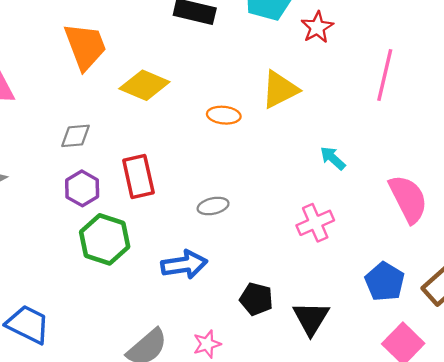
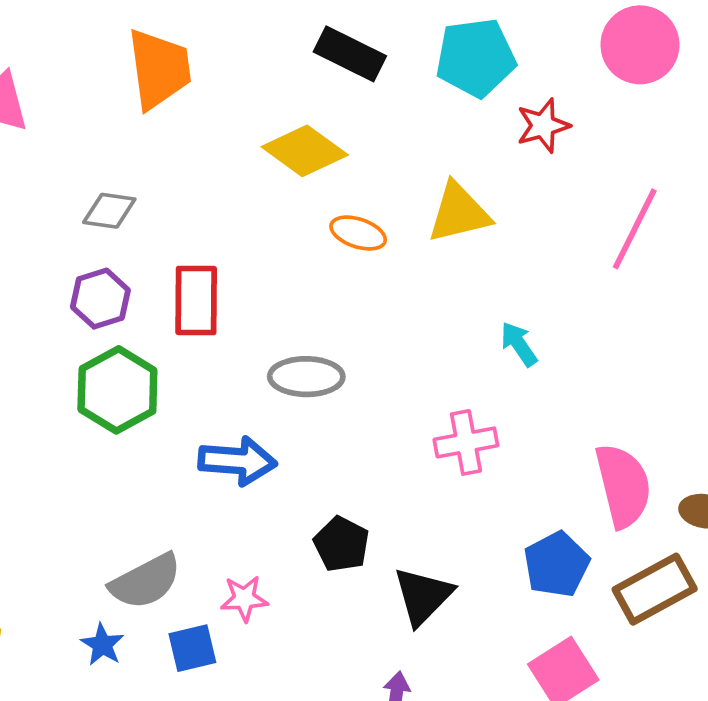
yellow diamond: (144, 85) -> (305, 151), moved
pink semicircle: (408, 199) -> (623, 486), moved
gray ellipse: (213, 206) -> (306, 377), size x1.4

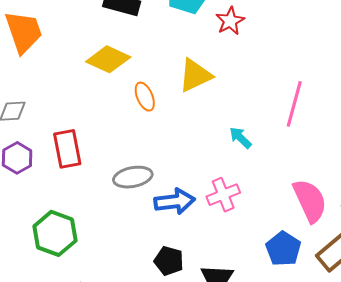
pink line: (635, 229) -> (294, 104), moved
orange ellipse: (358, 233) -> (145, 97), turned 60
green hexagon: (117, 390) -> (55, 233), moved
blue arrow: (237, 461) -> (175, 201), moved

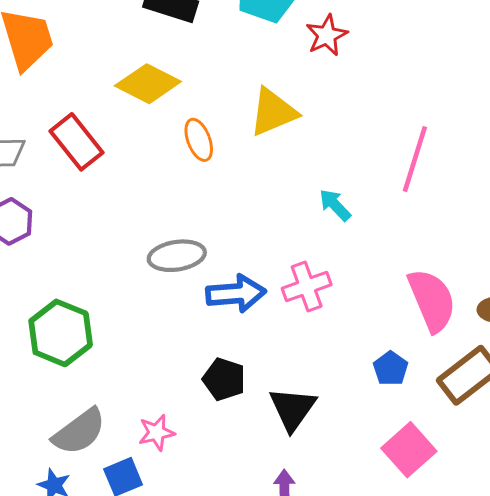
red rectangle: (67, 149) -> (77, 142), moved, turned -30
blue pentagon: (283, 249) -> (391, 368), size x0.7

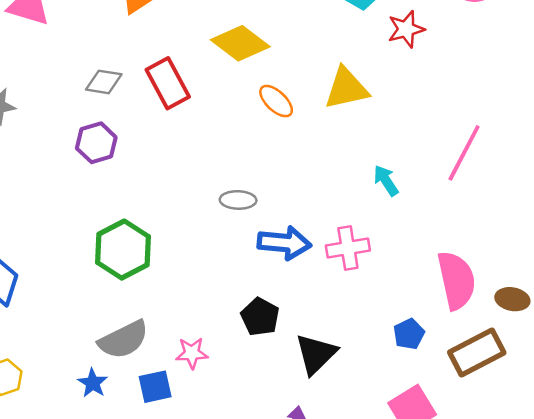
orange ellipse: (199, 140) -> (276, 101), turned -36
gray ellipse: (177, 256) -> (238, 200), size x0.7

